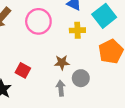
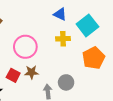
pink circle: (38, 21) -> (25, 47), moved
brown star: (62, 63) -> (31, 72), moved

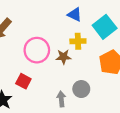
brown star: (31, 72) -> (64, 57), moved

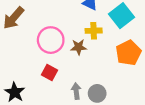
red square: (23, 81) -> (50, 73), moved
gray circle: (81, 89) -> (97, 93), moved

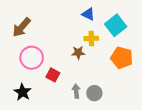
pink circle: (51, 40) -> (32, 58), moved
orange pentagon: (128, 53) -> (122, 58), turned -30

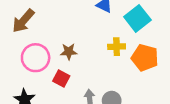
yellow cross: (91, 38) -> (117, 47), moved
brown star: (78, 53) -> (69, 52), moved

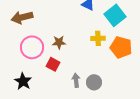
brown arrow: (23, 21) -> (22, 17), turned 35

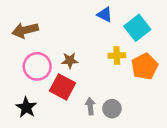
orange pentagon: (121, 47) -> (145, 66), turned 30
red square: (53, 64) -> (62, 87), size x1.5

